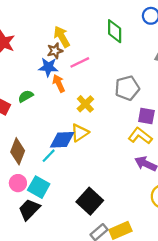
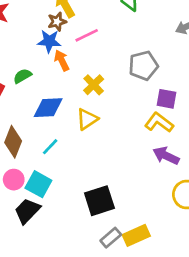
blue diamond: (62, 140) -> (48, 108), moved
black square: (90, 201) -> (99, 201), turned 30

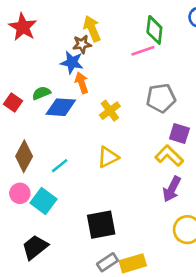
pink line: (87, 35) -> (143, 51), moved
blue diamond: (48, 108) -> (61, 107), moved
yellow triangle: (87, 119) -> (108, 157), moved
purple arrow: (166, 156) -> (172, 189), turned -95
black trapezoid: (27, 211) -> (35, 247), moved

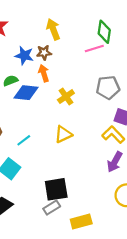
brown star: (82, 44) -> (44, 53), moved
blue star: (72, 62) -> (24, 56), moved
gray rectangle: (107, 262) -> (52, 207), moved

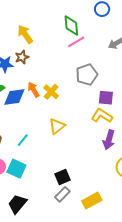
pink line: (94, 48) -> (76, 42), moved
orange arrow: (44, 73) -> (33, 90), moved
black square: (56, 189) -> (62, 177), size x0.7

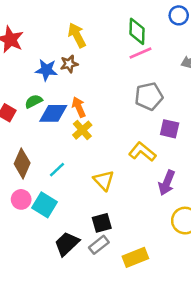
yellow cross: (51, 92) -> (82, 130), moved
yellow L-shape: (102, 116) -> (142, 152), moved
yellow triangle: (57, 126) -> (104, 180), moved, turned -42
black trapezoid: (17, 204) -> (67, 244), moved

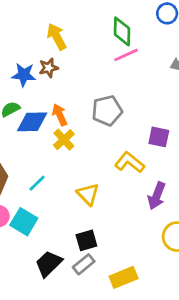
gray pentagon: (149, 96) -> (107, 111), moved

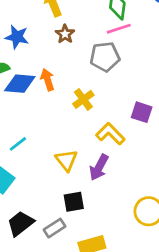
brown star: (49, 68) -> (65, 34), moved, turned -30
gray pentagon: (107, 111) -> (105, 57), moved
yellow cross: (64, 140) -> (83, 99), moved
purple arrow: (157, 196) -> (99, 167), moved
black square: (86, 240) -> (74, 202), moved

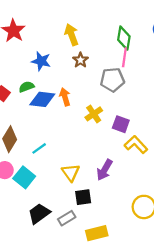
pink line: (119, 29) -> (124, 57), turned -66
purple square: (142, 112) -> (121, 124), moved
yellow L-shape: (110, 134) -> (136, 145), moved
yellow triangle: (66, 160) -> (71, 173), moved

